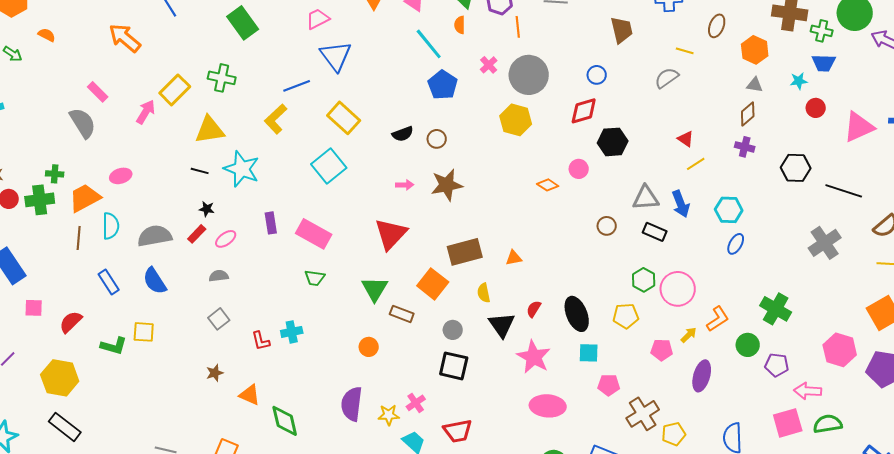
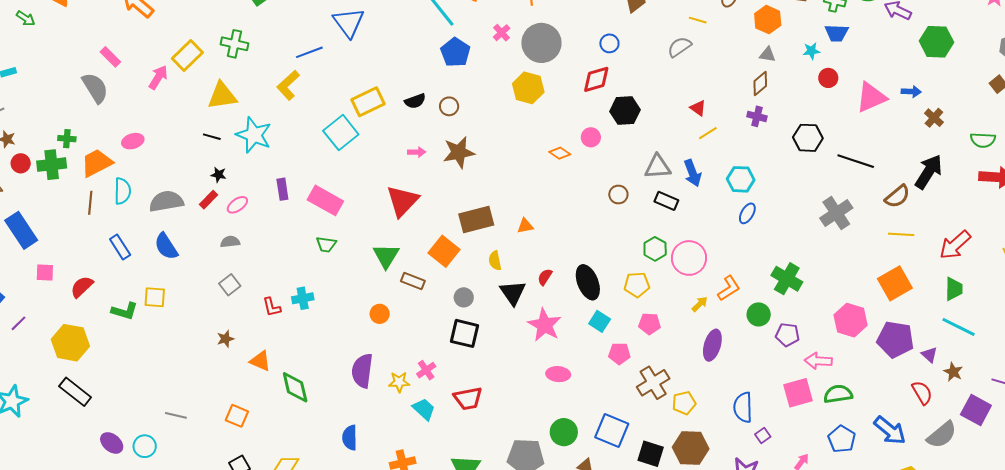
yellow rectangle: (344, 118) -> (368, 102), moved, turned -68
pink pentagon: (662, 350) -> (650, 324), moved
cyan square: (589, 353) -> (600, 321), turned 30
pink ellipse: (548, 406) -> (558, 374), size x0.7

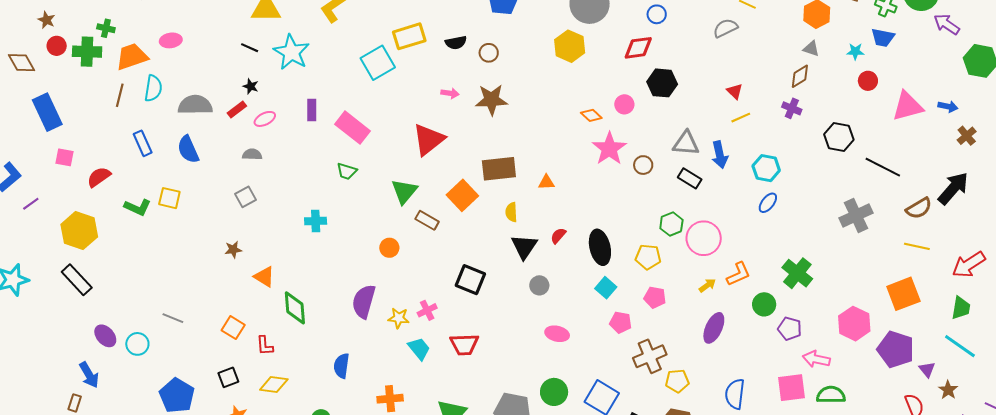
gray circle: (464, 297) -> (539, 285), moved
red L-shape: (272, 307) -> (265, 346), moved
pink star: (545, 325) -> (609, 149), moved

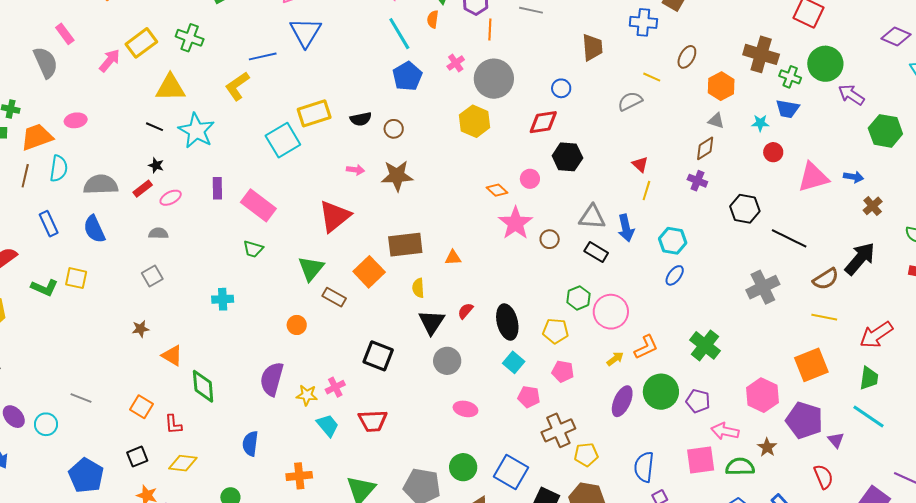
yellow line: (741, 118) -> (646, 191), turned -48
gray circle: (539, 285) -> (447, 361), size x1.4
green circle: (764, 304) -> (661, 392), moved, size x1.5
brown star: (948, 390) -> (767, 447), moved

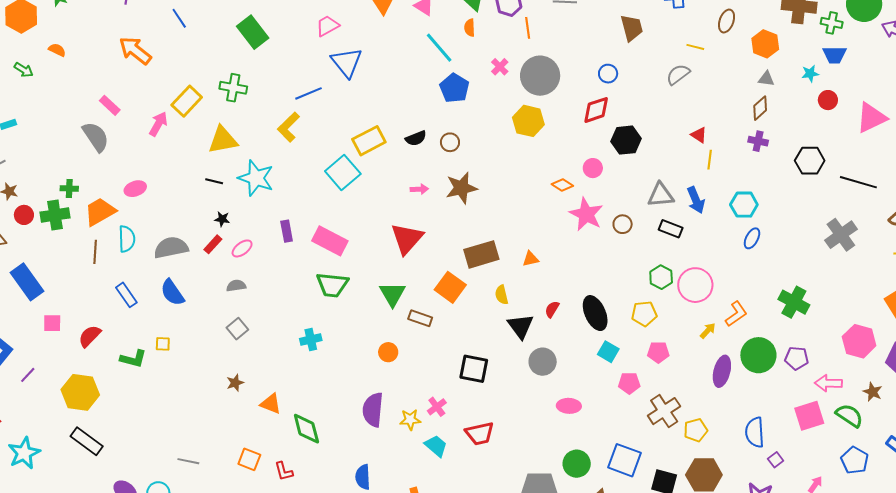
green trapezoid: (253, 249) -> (332, 285), size x1.6
yellow square: (76, 278) -> (163, 344), size x0.7
green semicircle: (740, 467) -> (849, 416), turned 44

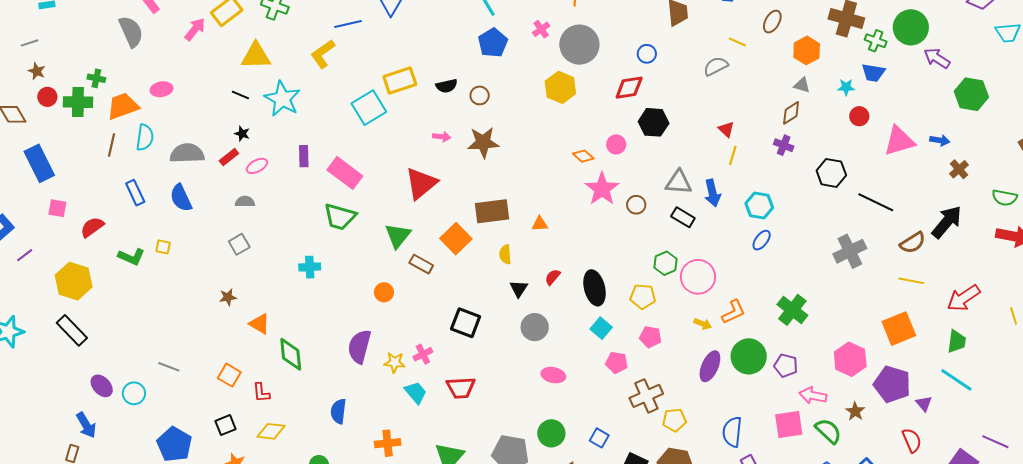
black triangle: (520, 326) -> (519, 289), size x0.7
yellow arrow: (708, 331) -> (703, 324), turned 60
blue square: (625, 460) -> (599, 438), size x0.6

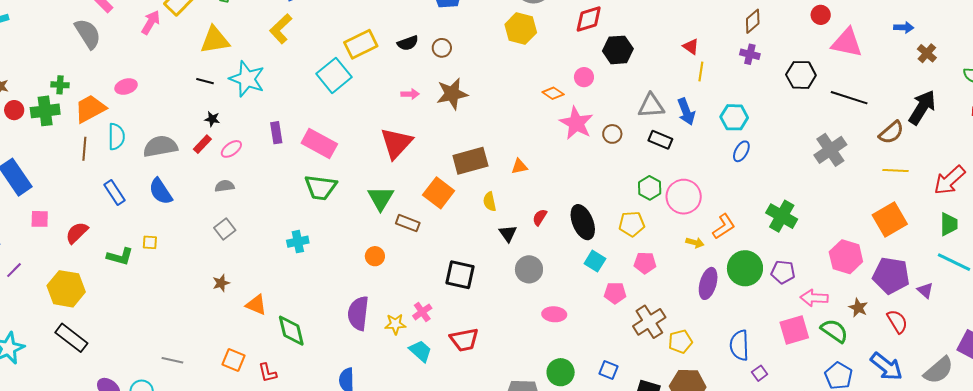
pink triangle: (899, 141) -> (847, 43), moved, turned 36
red semicircle: (912, 440) -> (897, 321), moved

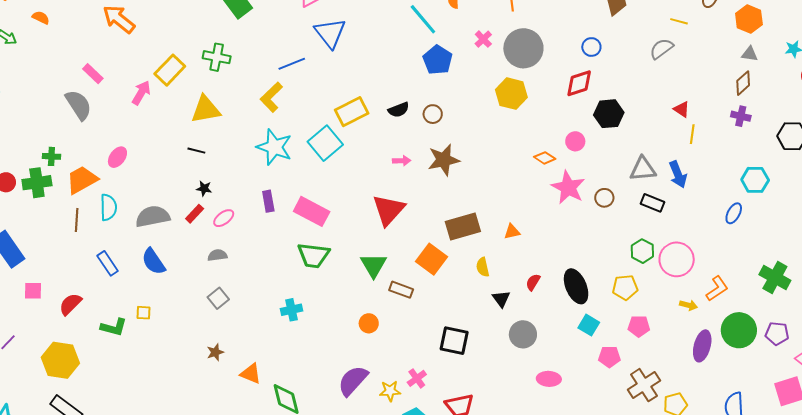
cyan star: (247, 79) -> (274, 147), moved
pink ellipse: (126, 87) -> (117, 157), turned -35
cyan hexagon: (734, 117) -> (755, 180), moved
purple semicircle: (358, 313) -> (353, 381), turned 36

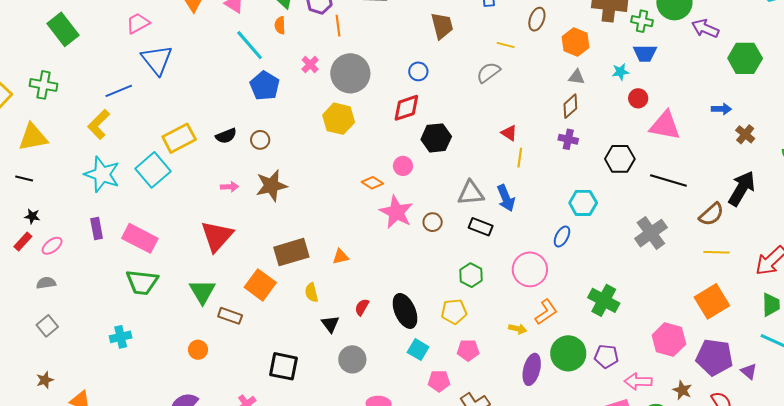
pink circle: (677, 259) -> (530, 269), moved

